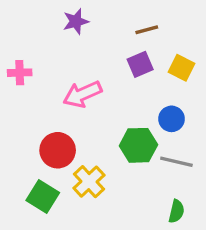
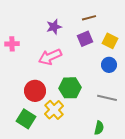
purple star: (76, 21) -> (54, 27), moved
blue circle: (172, 119) -> (109, 65), moved
green hexagon: (138, 145) -> (70, 88), moved
green semicircle: (176, 211) -> (99, 128), moved

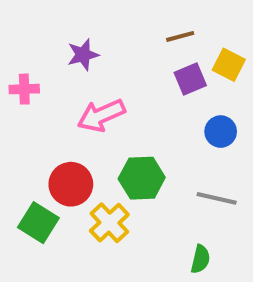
purple star: (54, 27) -> (83, 55), moved
purple square: (85, 39) -> (190, 79), moved
yellow square: (110, 41) -> (229, 65), moved
green square: (26, 119) -> (38, 223), moved

